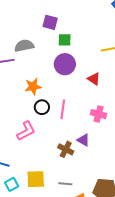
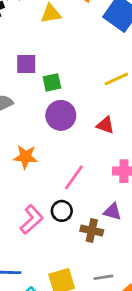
orange star: (33, 87) -> (25, 157), turned 30
black circle: (42, 107) -> (62, 211), moved
pink line: (63, 109) -> (74, 177), turned 42

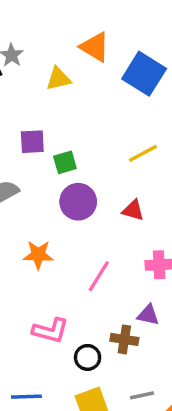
black circle: (62, 211) -> (88, 357), moved
pink L-shape: (32, 220) -> (50, 331), turned 60

